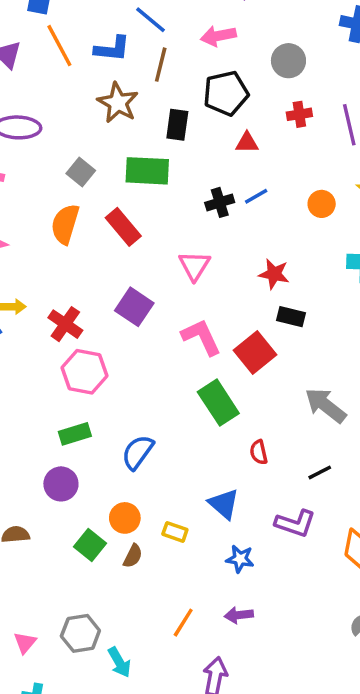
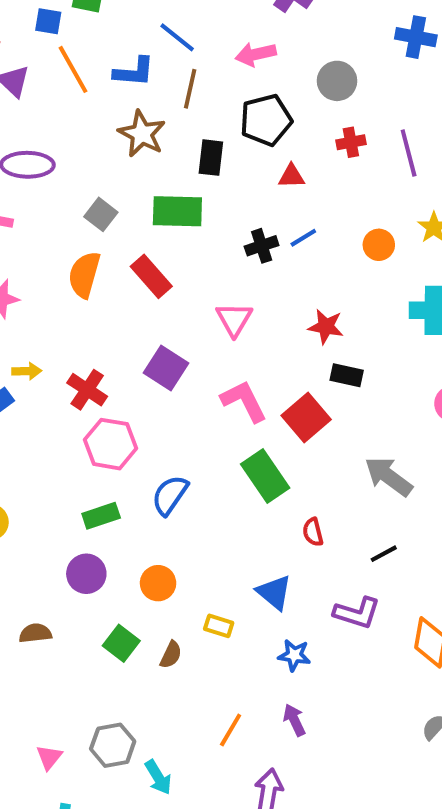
blue semicircle: (138, 452) -> (170, 495), moved
orange circle: (125, 518) -> (158, 583), moved
purple arrow: (239, 615) -> (294, 720), turned 72

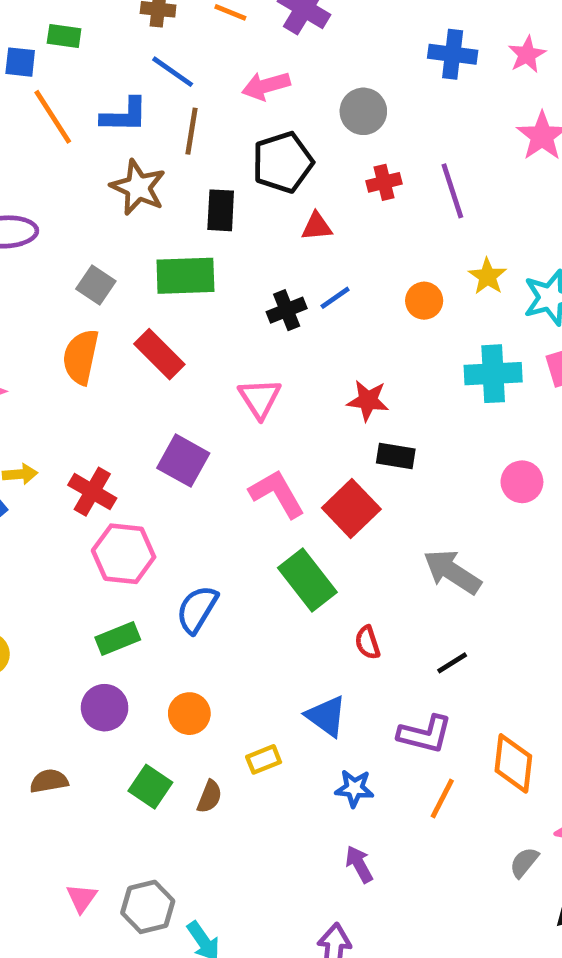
yellow rectangle: (219, 626) -> (264, 759), turned -36
orange line: (231, 730) -> (442, 799), moved
pink triangle: (49, 757) -> (82, 898), moved

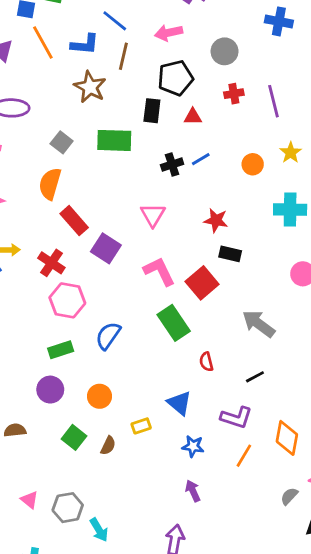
black rectangle: (221, 210) -> (152, 111), moved
red rectangle: (159, 354) -> (74, 221), moved
pink triangle: (82, 898) -> (30, 500), turned -30

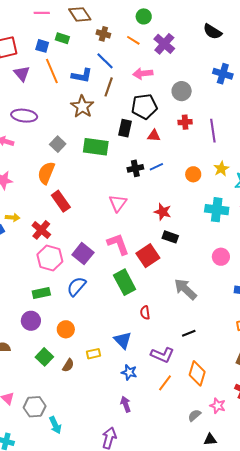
purple square: (106, 248) -> (83, 254), moved
black line: (255, 377) -> (189, 333), moved

